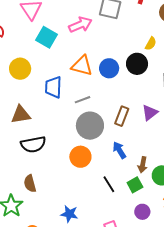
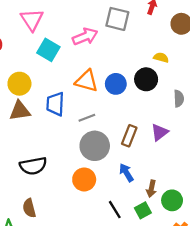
yellow semicircle: (151, 44) -> (161, 58), turned -104
brown triangle: (21, 115) -> (20, 111), moved

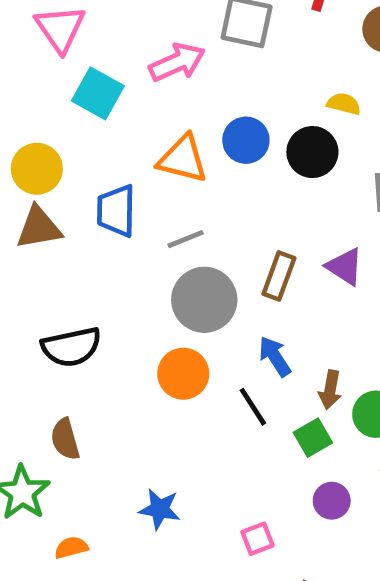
blue circle: (116, 84) -> (246, 140), moved
purple triangle: (160, 132) -> (345, 267), turned -48
black line: (115, 210) -> (253, 407), moved

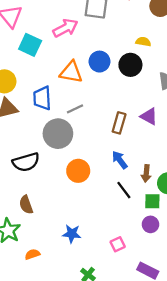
gray circle: (204, 300) -> (58, 134), moved
black line: (253, 407) -> (124, 190), moved
green square: (313, 438) -> (152, 201), moved, turned 35

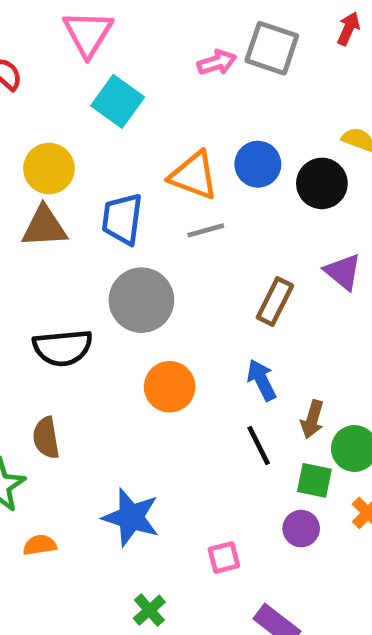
pink arrow: (65, 28) -> (217, 63), moved, size x0.7
gray line: (75, 109) -> (206, 230), moved
purple triangle: (149, 116) -> (343, 272), moved
blue star: (72, 234) -> (131, 517), size x1.4

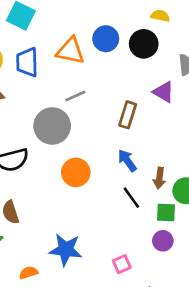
blue trapezoid: (122, 219) -> (27, 62), moved
gray line: (206, 230) -> (75, 96), moved
orange semicircle: (40, 545) -> (29, 273), moved

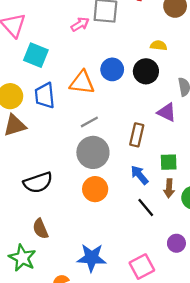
gray circle: (52, 126) -> (93, 152), moved
green square: (166, 212) -> (169, 162), moved
pink square: (122, 264) -> (142, 267), size x1.5

